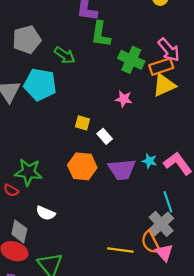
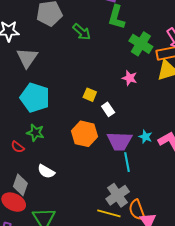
cyan pentagon: (40, 84) -> (35, 98), moved
green star: (28, 172) -> (35, 133), size x0.7
cyan line: (168, 202) -> (127, 162), moved
gray cross: (161, 224) -> (118, 195), moved

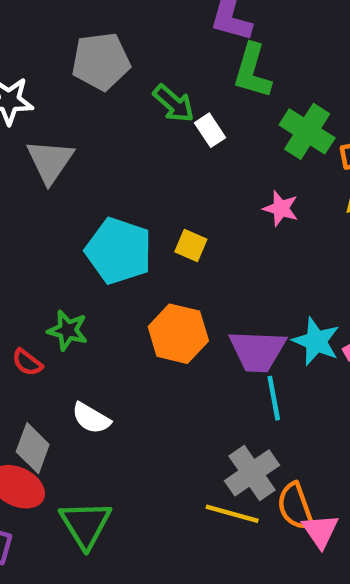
cyan pentagon: (35, 98) -> (119, 251), moved
white rectangle: (108, 109) -> (210, 130), moved
cyan star: (146, 137) -> (316, 341), size x1.5

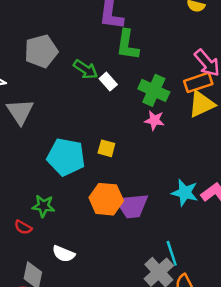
green cross: (307, 131) -> (154, 90), moved
purple trapezoid: (257, 351) -> (132, 206), moved
cyan line: (274, 398) -> (172, 253), moved

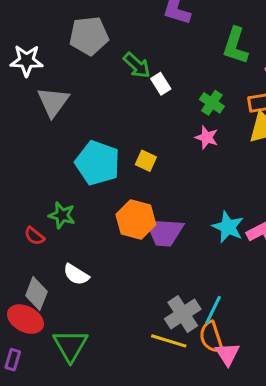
green L-shape: (127, 45) -> (235, 46), moved
green cross: (154, 90) -> (212, 103), size x0.7
cyan line: (172, 253) -> (213, 310), moved, turned 35

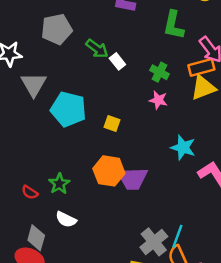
cyan pentagon: (97, 163) -> (68, 109), moved
green star: (62, 215) -> (59, 184), moved, turned 30
cyan star: (228, 227) -> (183, 148), moved

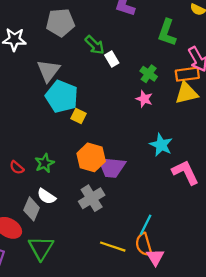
gray triangle: (34, 84) -> (48, 71), moved
yellow square: (112, 123) -> (78, 116), moved
gray diamond: (36, 238) -> (32, 209), moved
gray cross: (154, 242) -> (92, 198), moved

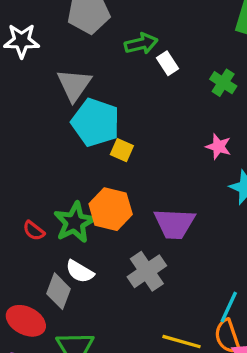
green arrow: (95, 45) -> (141, 44), turned -55
pink star: (144, 99) -> (218, 147), moved
orange hexagon: (91, 157) -> (111, 209), moved
green star: (45, 163) -> (75, 222), size x1.4

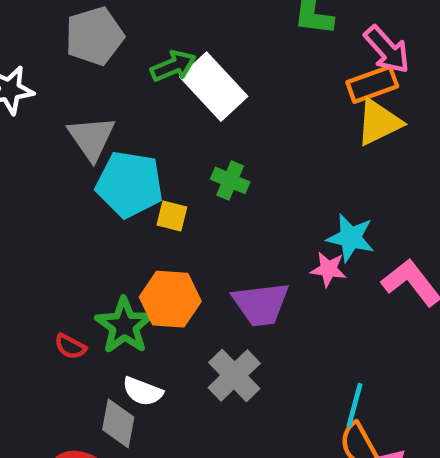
white rectangle: (167, 63) -> (214, 87), size x2.0
green cross: (223, 83) -> (230, 180), moved
pink star: (218, 147) -> (328, 269), moved

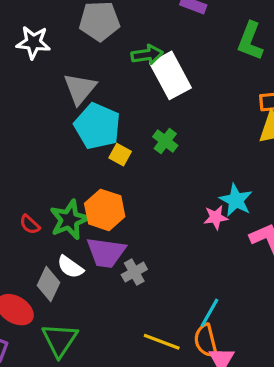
pink star: (328, 269) -> (216, 217), turned -30
purple trapezoid: (261, 304) -> (106, 253), moved
gray cross: (234, 375) -> (134, 272), size x0.7

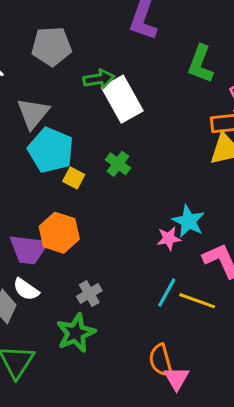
green star: (69, 220) -> (76, 333), moved
purple trapezoid: (106, 253) -> (29, 249), moved
cyan line: (210, 313) -> (167, 293), moved
yellow line: (162, 342) -> (197, 301), moved

